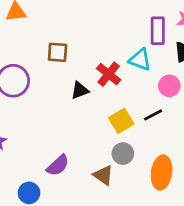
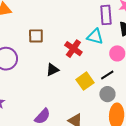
black triangle: (80, 90) -> (52, 70), moved
gray circle: (123, 154) -> (107, 94), moved

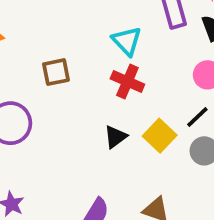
cyan triangle: (95, 36) -> (127, 41), moved, turned 42
black triangle: (52, 70) -> (116, 137), moved

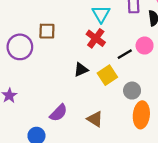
brown square: (56, 72) -> (47, 31), moved
black line: (197, 117) -> (125, 54), moved

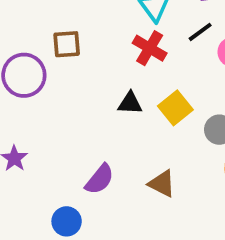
black line: (125, 54) -> (200, 32), moved
black triangle: (81, 70) -> (130, 103), turned 32

